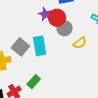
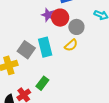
gray circle: (65, 28) -> (76, 27), moved
yellow semicircle: (80, 43) -> (71, 45), moved

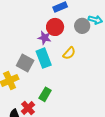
purple star: (48, 15) -> (45, 38), moved
gray circle: (76, 27) -> (82, 26), moved

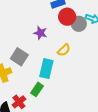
red circle: (55, 27) -> (67, 17), moved
cyan rectangle: (44, 58) -> (46, 69), moved, turned 30

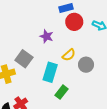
gray circle: (79, 24) -> (86, 65), moved
green rectangle: (37, 89) -> (61, 92), moved

